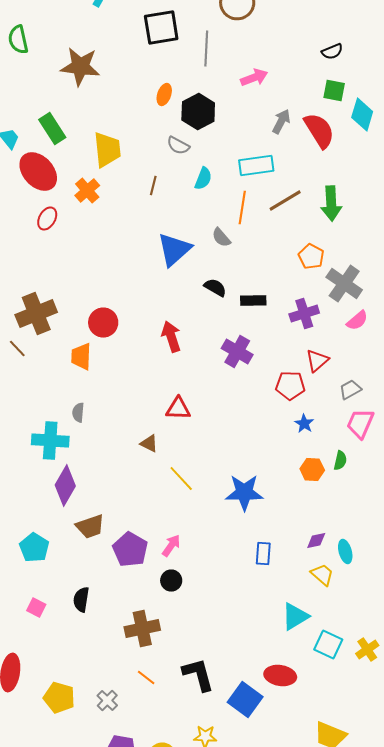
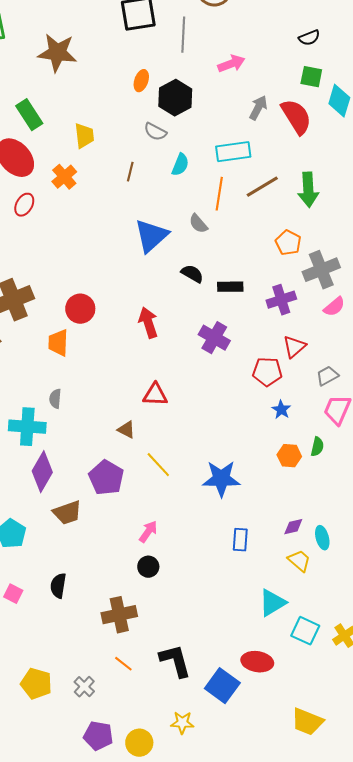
yellow trapezoid: (107, 150) -> (84, 136), size x0.7
gray cross: (344, 284) -> (321, 270), turned 33
purple pentagon: (130, 550) -> (106, 478), moved

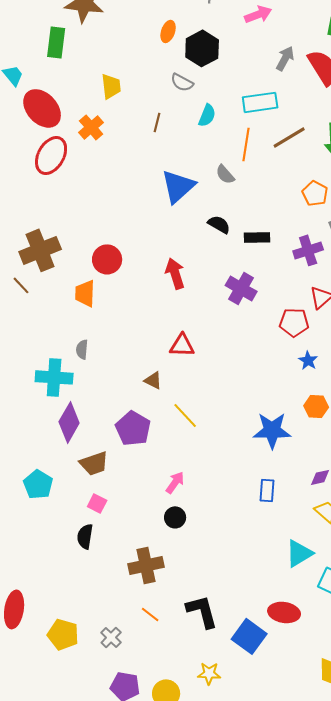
green rectangle: (29, 115) -> (56, 42), moved, turned 40
red ellipse: (24, 205) -> (51, 155), size x1.6
blue star: (221, 479) -> (272, 430), moved
pink square: (13, 594) -> (97, 503), moved

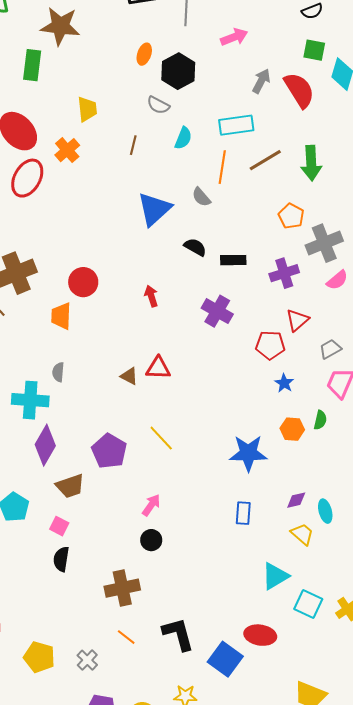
red arrow: (175, 273) -> (151, 296), size x0.7
brown triangle: (153, 380) -> (129, 376), moved
pink square: (97, 503) -> (59, 526), moved

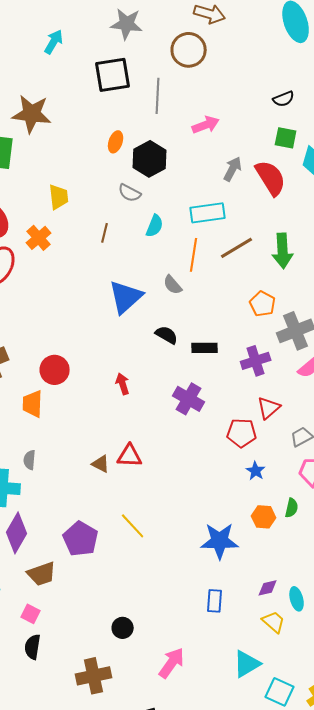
pink arrow: (151, 505) -> (172, 663), moved, size x1.4

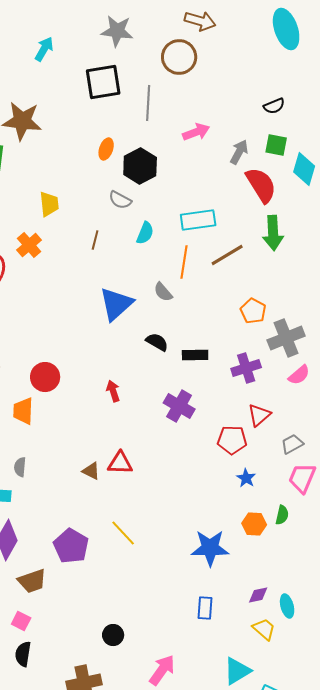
gray arrow: (233, 169) -> (239, 152), moved
green arrow: (283, 251) -> (273, 233), moved

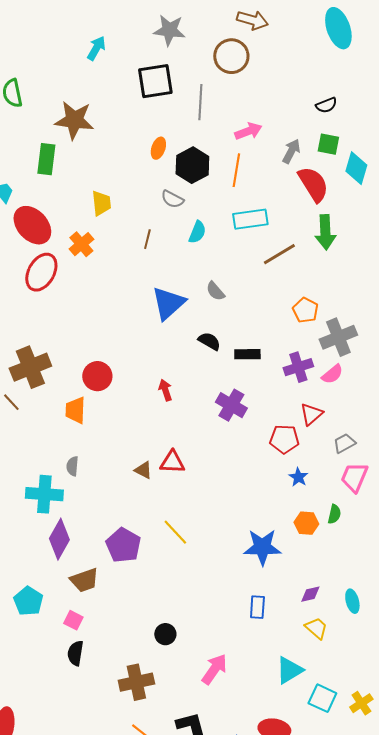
orange line: (184, 262) -> (236, 170), moved
pink semicircle: (299, 375) -> (332, 374), moved
cyan ellipse: (287, 606) -> (352, 601), moved

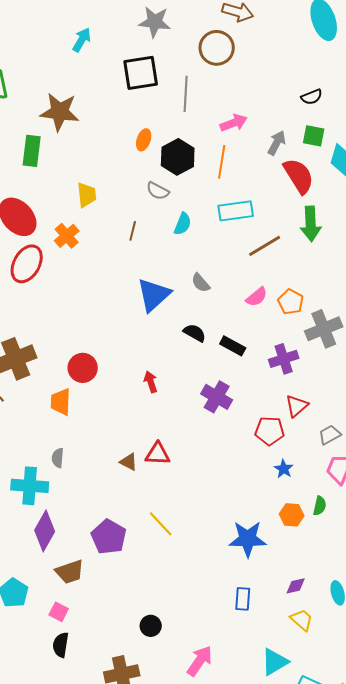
black rectangle: (247, 354) -> (233, 346), turned 30
pink semicircle: (332, 374) -> (257, 297), moved

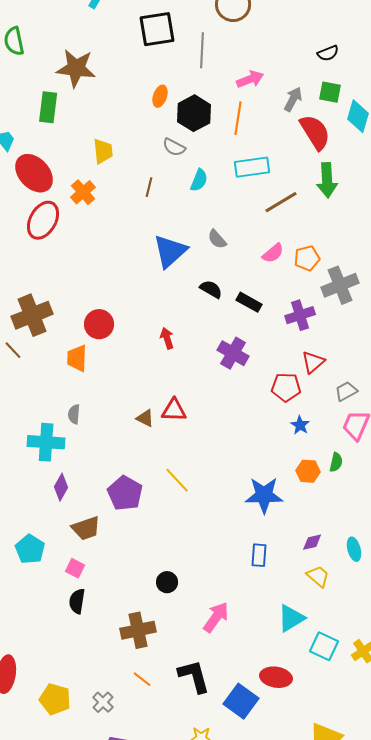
orange pentagon: (291, 302) -> (307, 258), turned 30
purple diamond: (45, 531) -> (61, 487), size x0.7

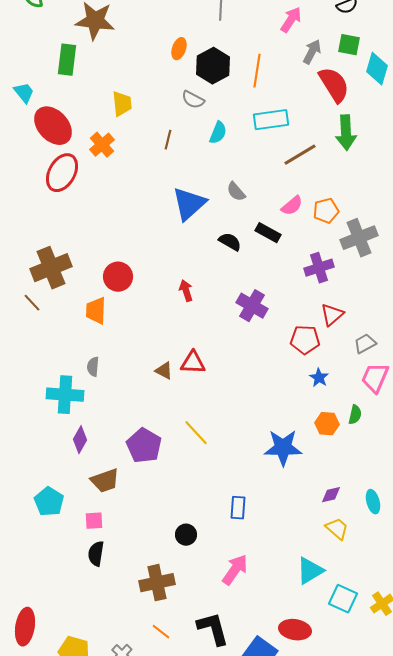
pink arrow: (250, 79) -> (291, 20), moved, turned -36
black rectangle: (249, 302) -> (268, 233), moved
blue rectangle: (259, 555) -> (238, 508), moved
pink square: (75, 568) -> (94, 521), turned -30

